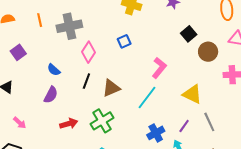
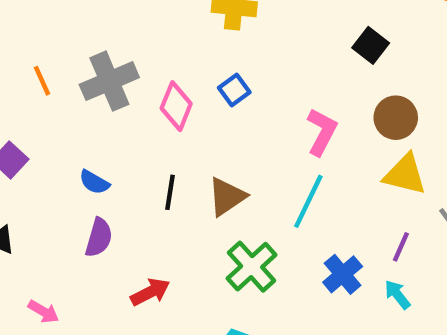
pink diamond: (89, 52) -> (176, 106), moved
brown circle: (208, 52) -> (396, 118), moved
green cross: (102, 121) -> (252, 267), moved

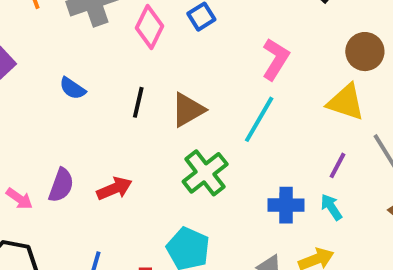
brown circle: (396, 118) -> (365, 52), moved
purple semicircle: (99, 238) -> (61, 185), moved
blue cross: (343, 274) -> (286, 205), moved, turned 36

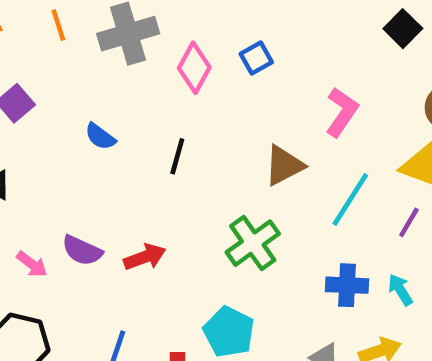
brown triangle: (188, 110) -> (284, 165), moved
cyan line: (259, 119) -> (350, 200), moved
purple line: (337, 165) -> (409, 222), moved
purple semicircle: (61, 185) -> (82, 251), turned 92

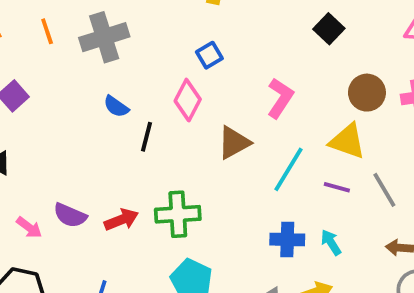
pink diamond: (194, 68) -> (188, 100), moved
blue semicircle: (100, 137) -> (116, 106), moved
purple line: (409, 222) -> (337, 187), turned 76
green cross: (253, 243) -> (178, 214), moved, turned 33

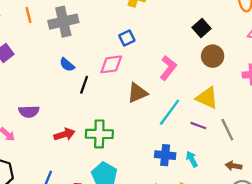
brown circle: (367, 93) -> (213, 56), moved
pink diamond: (188, 100) -> (111, 64), turned 50
purple semicircle: (70, 215) -> (29, 112), moved, turned -30

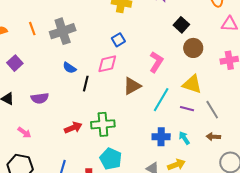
purple semicircle: (29, 112) -> (40, 98), moved
brown arrow: (234, 166) -> (213, 137), moved

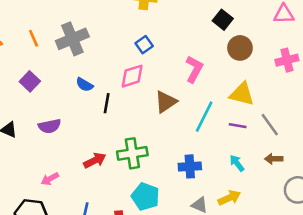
purple square: (15, 63) -> (30, 81), moved
pink arrow: (24, 132) -> (50, 179), moved, turned 120
blue cross: (161, 137) -> (190, 166), moved

